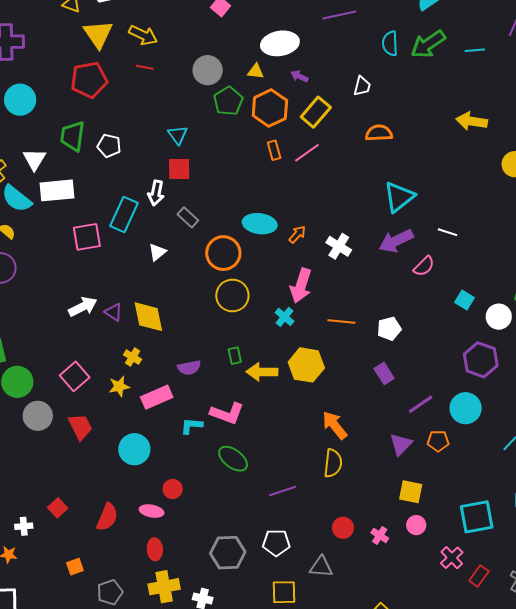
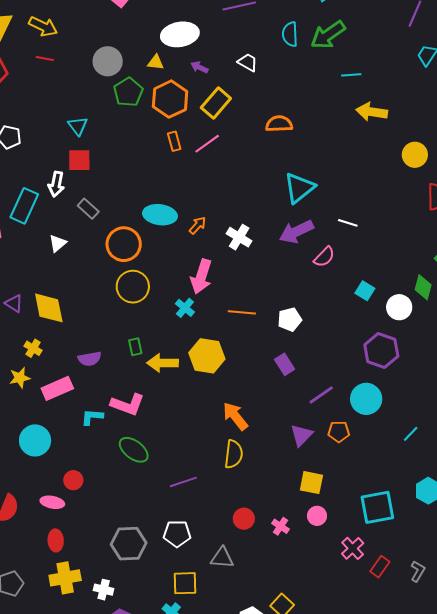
cyan line: (475, 50) -> (351, 75), moved
white trapezoid: (362, 86) -> (248, 62), moved, turned -75

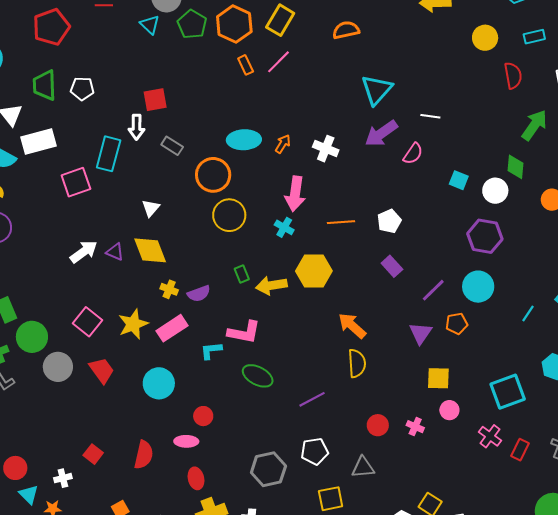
cyan triangle: (78, 126) -> (150, 25), moved
white triangle: (58, 243) -> (151, 208), moved
yellow cross: (33, 348) -> (169, 289), moved
yellow star: (20, 378) -> (133, 324), size x1.4

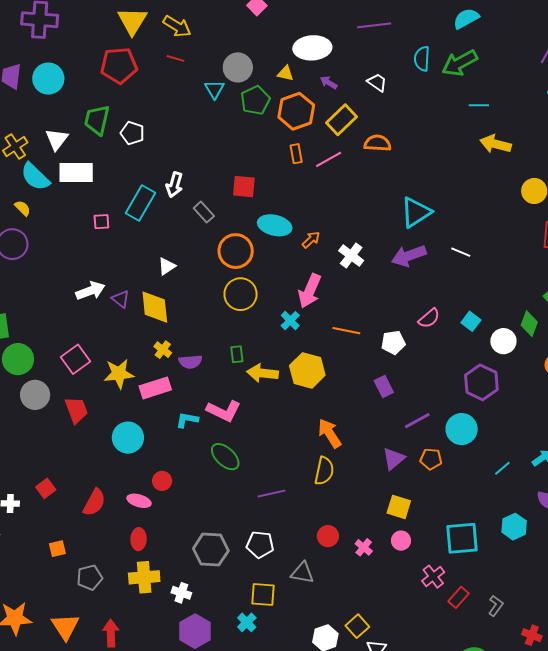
orange semicircle: (346, 30) -> (377, 143), moved
red square: (155, 100) -> (244, 187), moved
pink semicircle: (413, 154) -> (429, 318), moved
pink square: (76, 182) -> (101, 222), size x0.6

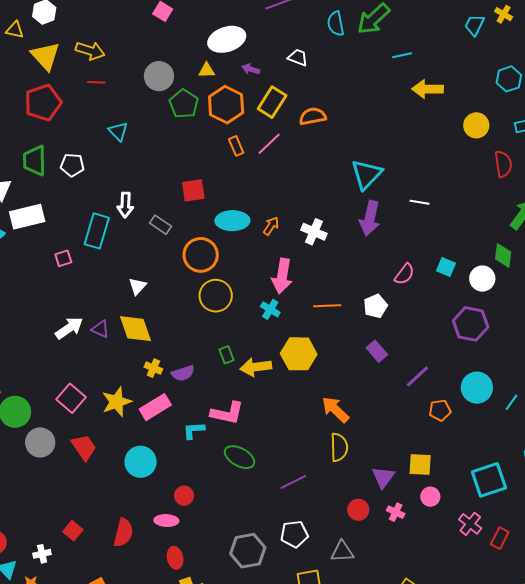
cyan triangle: (214, 89) -> (118, 131), moved
purple arrow: (409, 256) -> (370, 218), turned -44
cyan circle: (462, 429) -> (477, 388), moved
purple triangle: (394, 459) -> (383, 477), moved

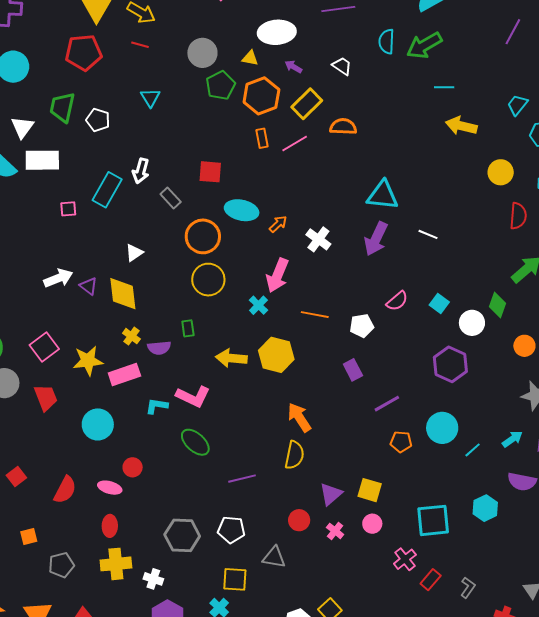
cyan trapezoid: (475, 25) -> (517, 105), moved
cyan triangle: (367, 174) -> (383, 195), turned 40
green rectangle: (227, 355) -> (188, 328), moved

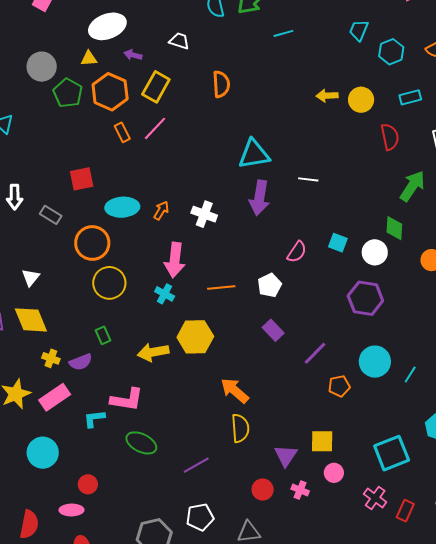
yellow arrow: (461, 126) -> (327, 96), moved, size x0.7
orange semicircle: (343, 127) -> (221, 84), moved, turned 100

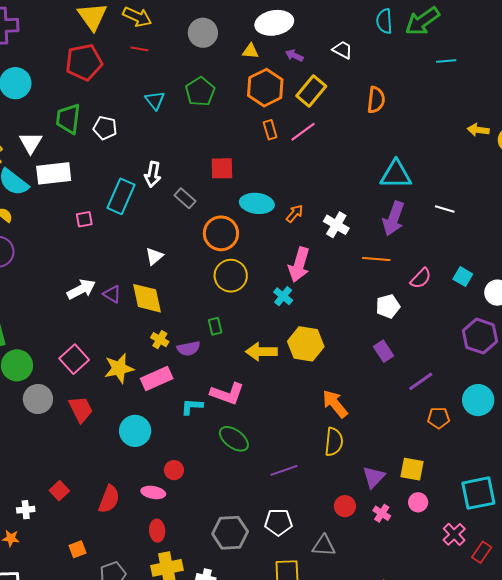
gray circle: (42, 67) -> (203, 33), moved
green pentagon: (68, 93) -> (200, 92), moved
orange line: (221, 287) -> (376, 259), moved

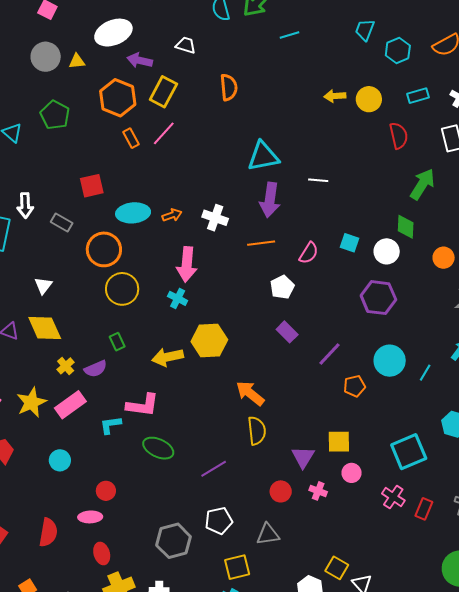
yellow triangle: (250, 51) -> (77, 61), moved
purple arrow: (294, 55) -> (140, 60), size x1.4
orange arrow: (295, 214) -> (172, 215), turned 42
yellow cross: (160, 340) -> (66, 366), turned 30
cyan circle: (135, 431) -> (60, 460), size x0.7

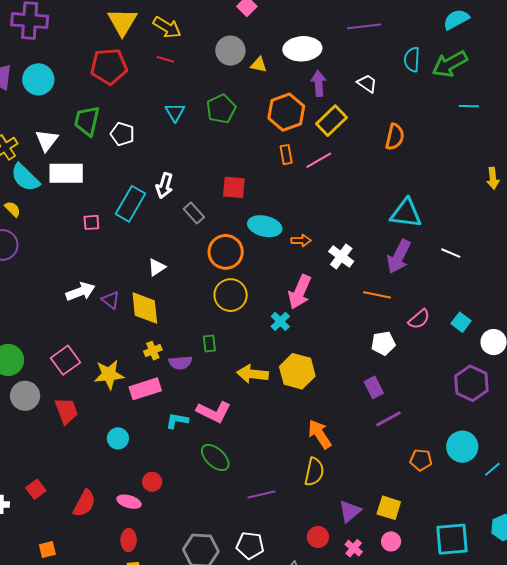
purple arrow: (140, 60) -> (319, 83), turned 55
yellow arrow: (335, 96) -> (493, 178), turned -110
purple line: (330, 354) -> (388, 419), moved

